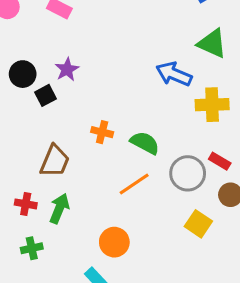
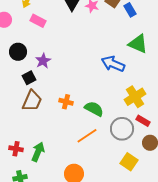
black circle: (23, 74) -> (18, 52), moved
yellow cross: (212, 105) -> (135, 97), moved, turned -30
brown trapezoid: (55, 161) -> (32, 101), moved

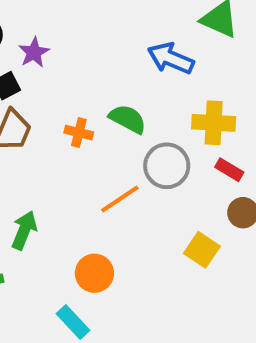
yellow cross: (135, 97) -> (214, 123), turned 35
green semicircle: (94, 109) -> (128, 119), moved
gray circle: (122, 129) -> (167, 166), moved

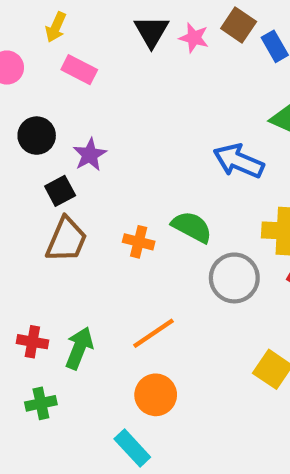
orange line: (120, 199) -> (154, 333), moved

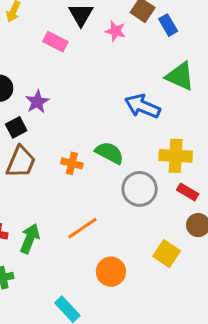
pink star: (194, 38) -> (115, 31), moved
pink rectangle: (79, 70) -> (55, 42), moved
orange circle: (156, 395) -> (111, 272), moved

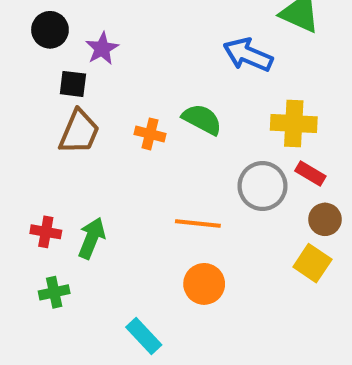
black square: (16, 127) -> (73, 84), turned 35
gray circle: (140, 189) -> (262, 186), moved
orange line: (82, 228) -> (198, 224), moved, turned 40
yellow square: (167, 254) -> (312, 263), moved

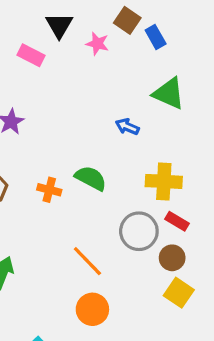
blue arrow: (248, 55) -> (127, 127), size x0.6
brown circle: (325, 219) -> (172, 258), moved
orange line: (198, 224) -> (87, 261), turned 40

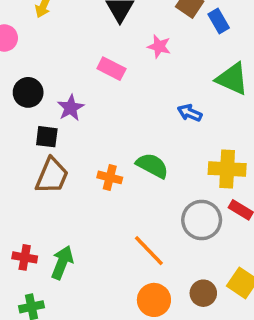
pink star: (97, 44) -> (159, 47), moved
pink rectangle: (31, 55) -> (111, 69), moved
brown circle: (172, 258) -> (203, 293), moved

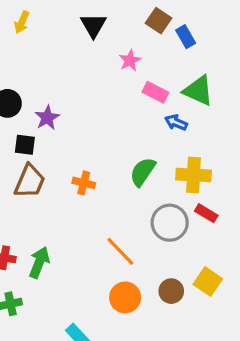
pink star: (159, 47) -> (130, 60), turned 30
pink rectangle: (111, 69) -> (155, 92), moved
blue arrow: (190, 113) -> (176, 122), moved
green semicircle: (152, 166) -> (143, 172), moved, turned -84

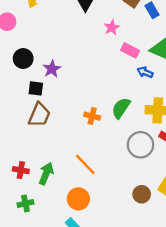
orange cross: (84, 183) -> (92, 116), moved
orange line: (120, 251) -> (85, 164), moved
orange circle: (125, 297) -> (78, 199), moved

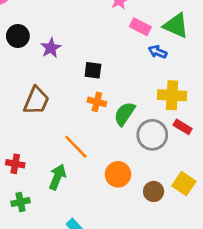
black square: (36, 88) -> (93, 70), moved
green semicircle: (121, 108) -> (125, 114), moved
orange line: (85, 164) -> (76, 147), moved
green arrow: (46, 174) -> (57, 177), moved
orange circle: (78, 199) -> (118, 174), moved

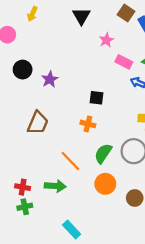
black square: (93, 70) -> (97, 98), moved
green semicircle: (125, 114) -> (103, 153), moved
red cross: (15, 164) -> (23, 187), moved
green arrow: (57, 177) -> (55, 186), turned 72

